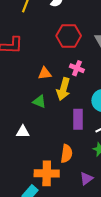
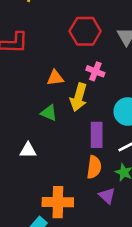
orange semicircle: (67, 154) -> (94, 167), moved
purple triangle: (86, 179) -> (107, 196), moved, turned -40

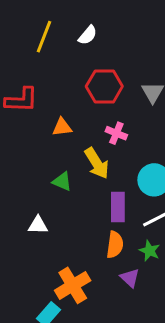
orange triangle: (55, 78) -> (62, 127), moved
yellow arrow: (79, 97) -> (97, 163), turned -48
orange cross: (58, 202) -> (73, 285), turned -32

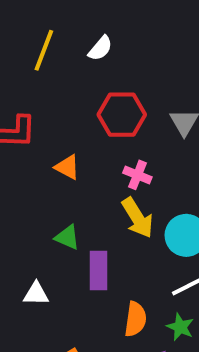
orange triangle: (62, 127) -> (67, 167), turned 35
yellow arrow: (97, 163) -> (137, 218), moved
purple rectangle: (118, 207) -> (98, 270), moved

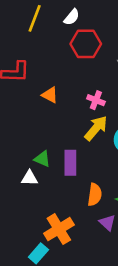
red hexagon: (122, 115) -> (86, 44), moved
yellow arrow: (137, 218) -> (96, 128), turned -108
green triangle: (67, 237) -> (42, 159), moved

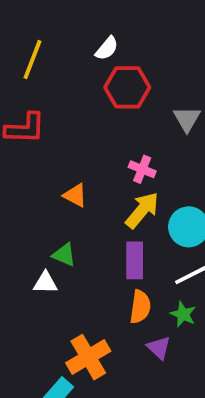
yellow line: (35, 18) -> (32, 60), moved
orange triangle: (50, 95) -> (75, 195), moved
purple rectangle: (70, 163) -> (135, 260), moved

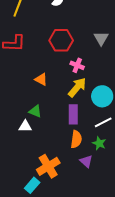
red hexagon: (127, 87) -> (61, 40), moved

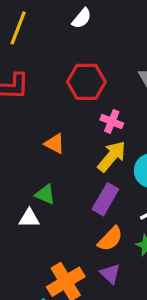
purple rectangle: (73, 114) -> (105, 199), turned 30
orange semicircle: (76, 139) -> (110, 239), turned 36
purple triangle: (86, 161) -> (110, 274), moved

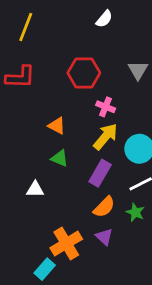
white semicircle: (82, 18) -> (104, 19), moved
green triangle: (45, 194) -> (60, 158), moved

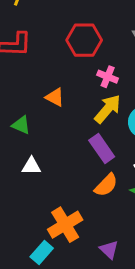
green triangle: (60, 158) -> (21, 125), moved
purple rectangle: (100, 173) -> (102, 148), turned -65
purple triangle: (104, 237) -> (109, 250), moved

